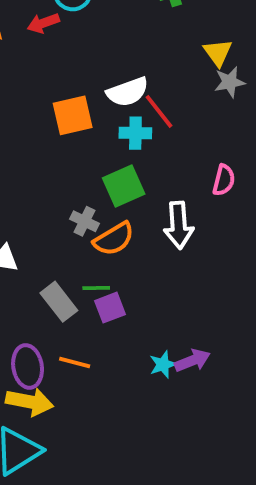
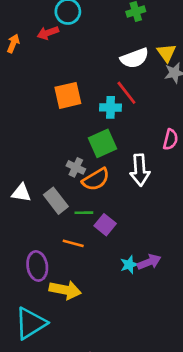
white semicircle: (128, 92) -> (134, 58), moved
gray rectangle: (59, 302) -> (56, 201), moved
purple square: (110, 308) -> (105, 225), moved, turned -30
orange line: (75, 363) -> (73, 243), moved
yellow arrow: (30, 402) -> (65, 290), moved

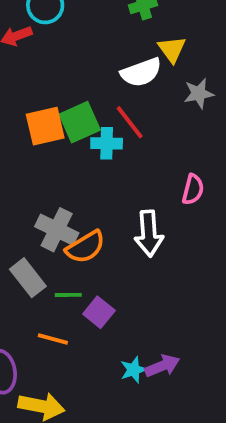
yellow triangle: (166, 53) -> (172, 49), moved
green square: (103, 143) -> (80, 122), moved
gray cross: (76, 167) -> (57, 230), size x1.5

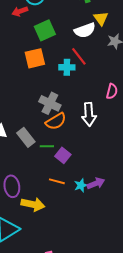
green square: (80, 122) -> (45, 30), moved
gray cross: (57, 230) -> (50, 103), moved
orange line: (53, 339) -> (57, 181), moved

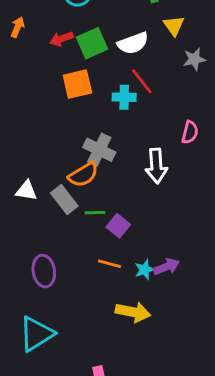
red arrow: (20, 11) -> (61, 39), moved
white semicircle: (85, 30) -> (133, 43), moved
orange semicircle: (56, 121) -> (83, 175), moved
yellow arrow: (33, 204) -> (133, 312), moved

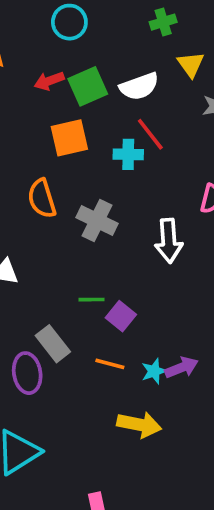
orange semicircle: (83, 175) -> (42, 198), moved, turned 104
gray rectangle: (64, 199) -> (53, 344), moved

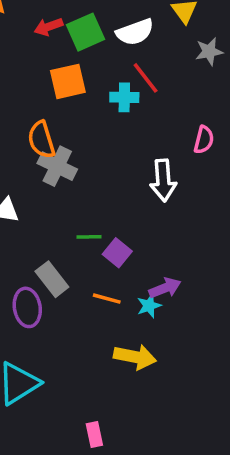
gray cross: (97, 221) -> (57, 166), moved
purple arrow: (182, 368) -> (165, 288), moved

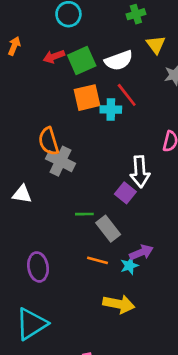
orange square: (68, 81) -> (87, 98), moved
purple square: (117, 253) -> (125, 193), moved
gray rectangle: (52, 279) -> (108, 229), moved

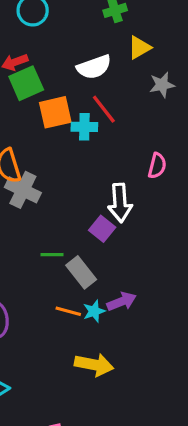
yellow triangle: (156, 45) -> (139, 48), turned 36
green square: (82, 60) -> (26, 83), moved
cyan star: (129, 266) -> (94, 311), moved

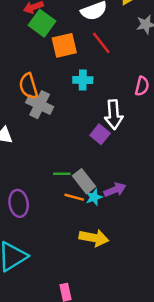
green square: (26, 83) -> (42, 23), turned -30
cyan cross: (84, 127) -> (83, 80), moved
green line: (52, 255) -> (62, 174), moved
gray rectangle: (81, 272) -> (84, 181), moved

